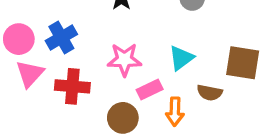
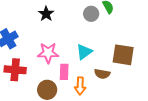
pink rectangle: (150, 90) -> (64, 72), turned -63

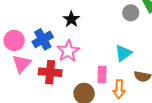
black star: (46, 14) -> (71, 19), moved
pink star: (48, 53) -> (68, 51), moved, turned -30

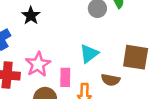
pink star: (68, 51) -> (38, 64), moved

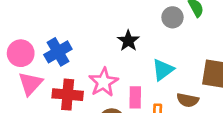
black star: (31, 16) -> (128, 41), moved

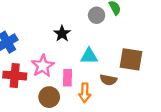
cyan triangle: (163, 70) -> (89, 56), turned 36

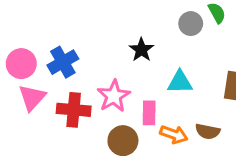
brown semicircle: (108, 80) -> (208, 131), moved
orange arrow: (85, 93) -> (174, 134), turned -72

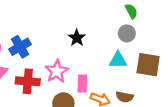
gray circle: (191, 24) -> (127, 33), moved
cyan triangle: (180, 82) -> (118, 60), moved

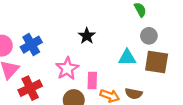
gray circle: (127, 33) -> (149, 36), moved
red cross: (28, 81) -> (30, 88), moved, turned -30

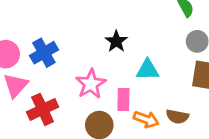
cyan triangle: (127, 58) -> (148, 70), moved

